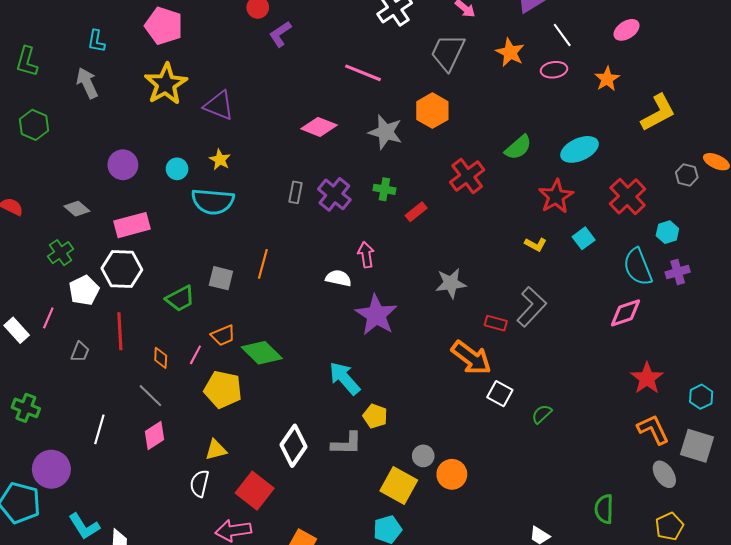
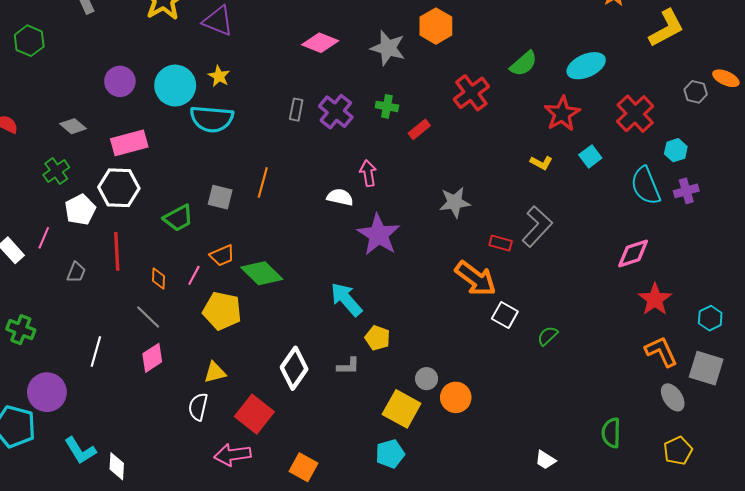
cyan circle: (177, 169) -> (175, 86), size x1.8
pink diamond: (626, 313) -> (633, 253), moved
gray L-shape: (347, 444) -> (348, 366), size x0.7

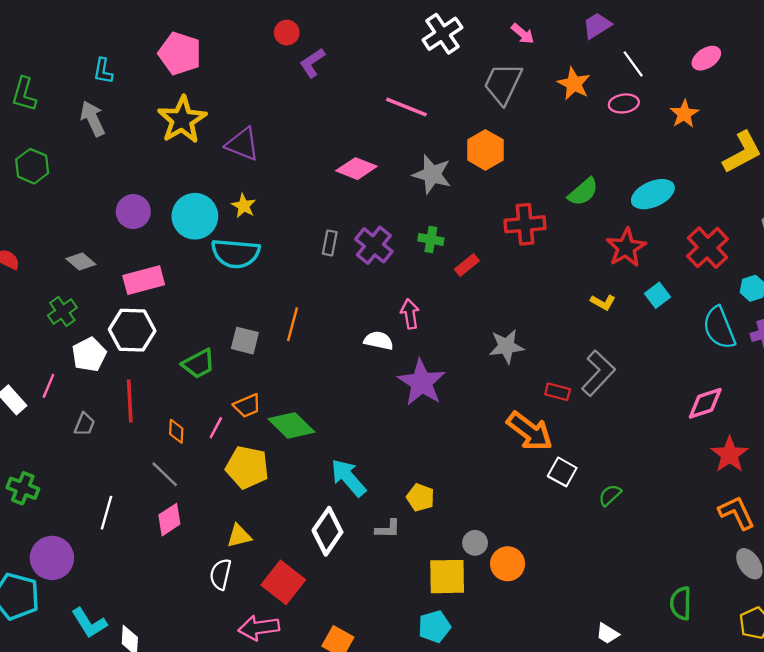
red cross: (471, 93) -> (525, 224), turned 32
cyan arrow: (346, 299) -> (348, 478), moved
yellow square: (402, 409) -> (447, 577), turned -30

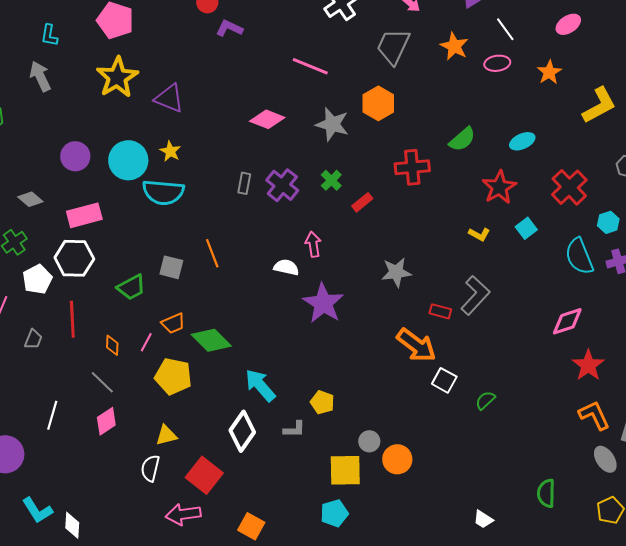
purple L-shape: (312, 63) -> (229, 28), turned 60
cyan ellipse: (653, 194) -> (522, 141), size x0.7
green cross: (431, 239) -> (331, 180), turned 35
orange line: (293, 324) -> (212, 253), turned -36

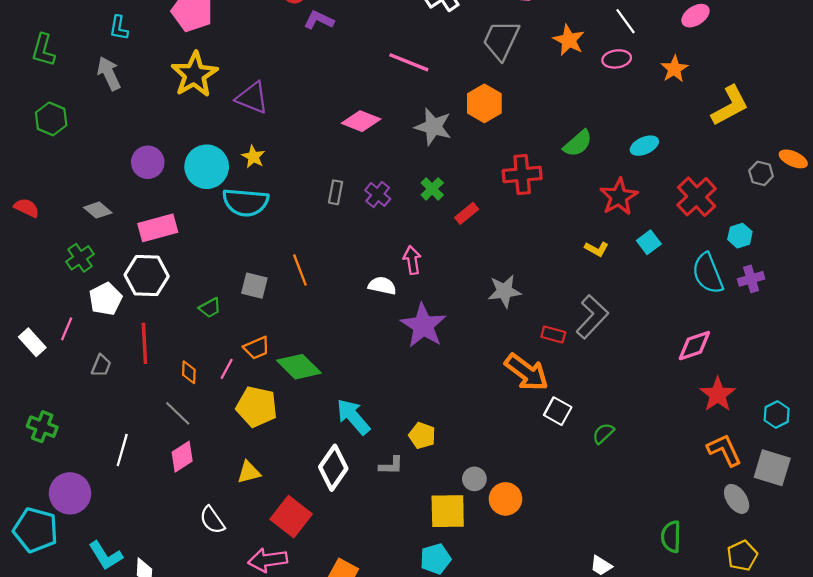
purple cross: (282, 185) -> (378, 194), size x0.7
green trapezoid: (131, 287) -> (210, 308), size x0.7
white semicircle: (150, 468) -> (212, 520), moved, turned -48

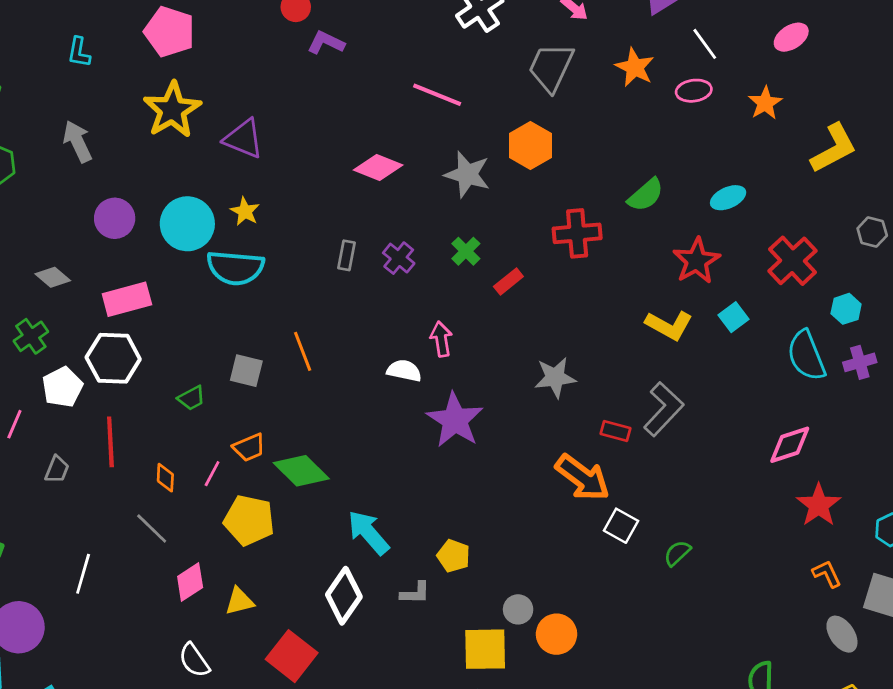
gray arrow: (109, 73) -> (78, 141), moved
yellow L-shape: (597, 249) -> (669, 325), size x1.6
orange L-shape: (724, 450) -> (827, 574), size x0.7
pink diamond: (182, 457) -> (190, 582), moved

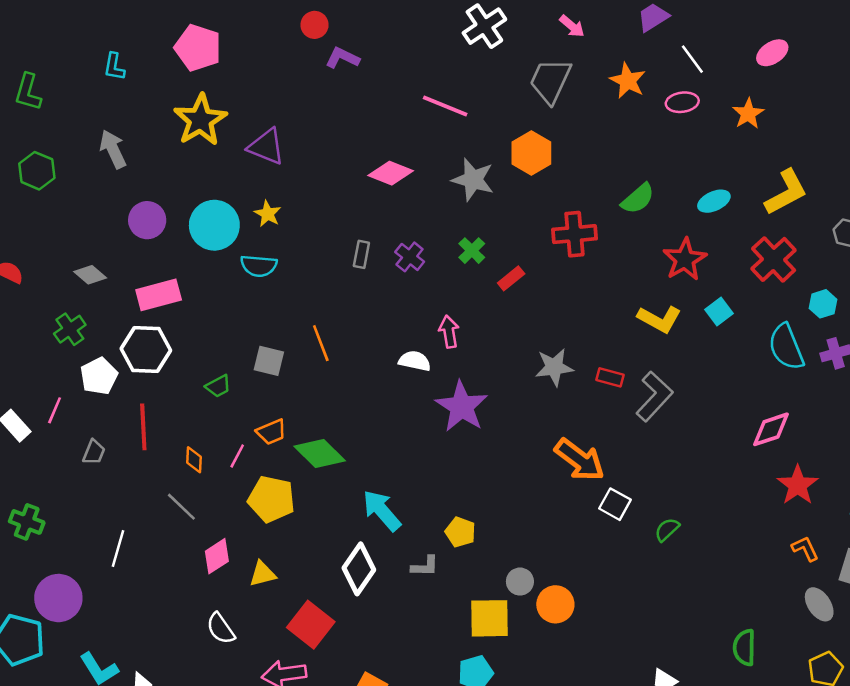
yellow L-shape: (834, 148) -> (786, 192), moved
cyan semicircle: (235, 268) -> (259, 266), size x0.7
red rectangle: (616, 431) -> (610, 377), moved

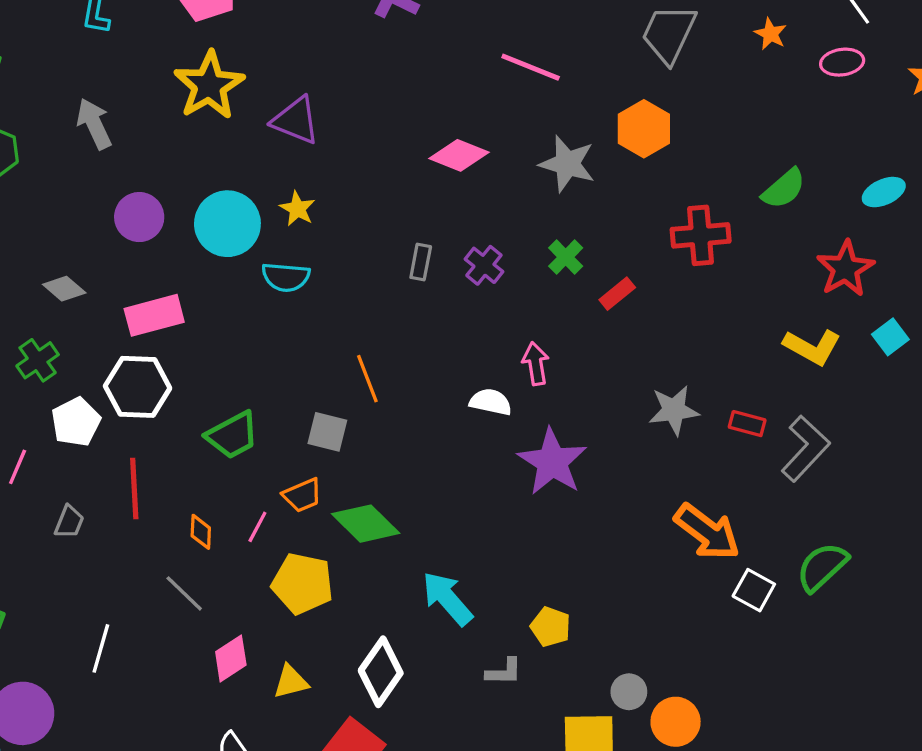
orange star: (628, 81) -> (770, 34), size x0.7
gray square: (269, 361) -> (327, 432), moved
green trapezoid: (218, 386) -> (232, 435), size x1.6
green semicircle: (667, 530) -> (822, 567), moved, size x1.6
white diamond: (359, 569) -> (381, 672), moved

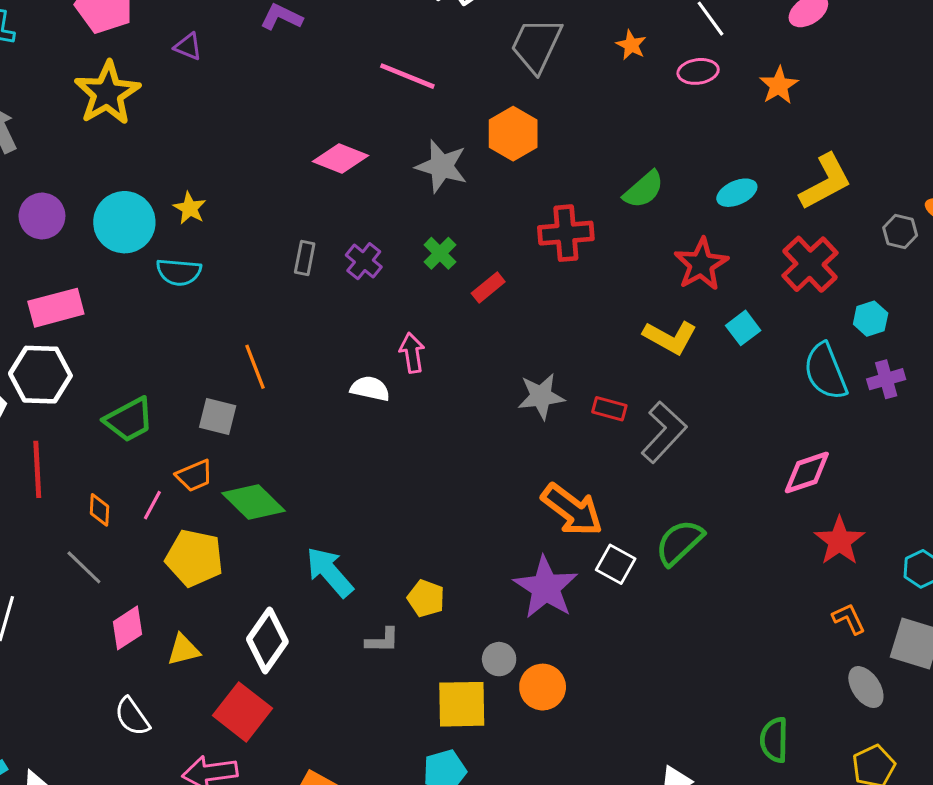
purple triangle: (296, 120) -> (188, 47), moved, size x0.6
purple star: (552, 462) -> (546, 588), moved

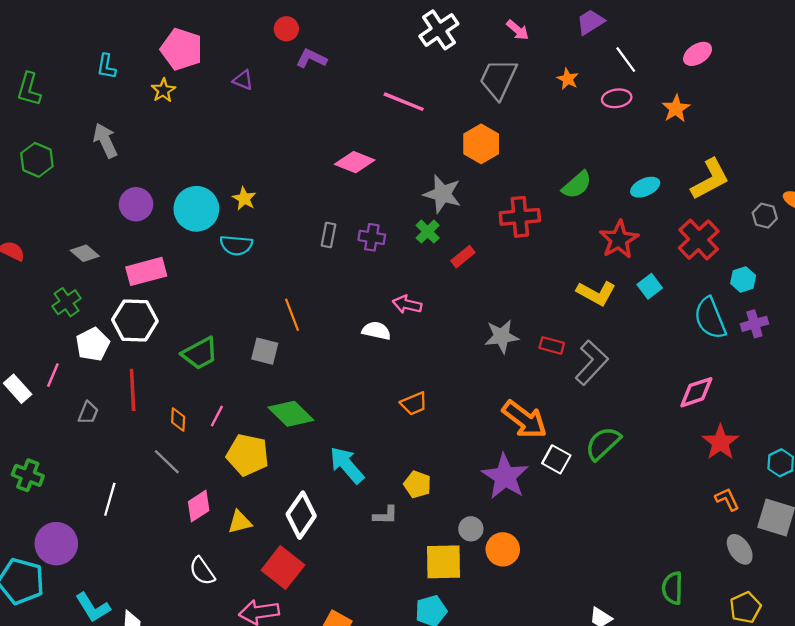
yellow star: (107, 93) -> (163, 90), moved, size x0.5
gray star: (442, 166) -> (442, 194), moved
purple cross: (364, 261) -> (372, 237), turned -30
pink arrow: (412, 353) -> (407, 304), turned -68
orange trapezoid: (194, 476) -> (414, 404), moved

